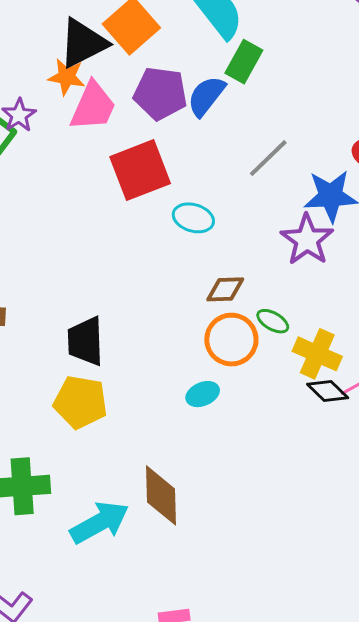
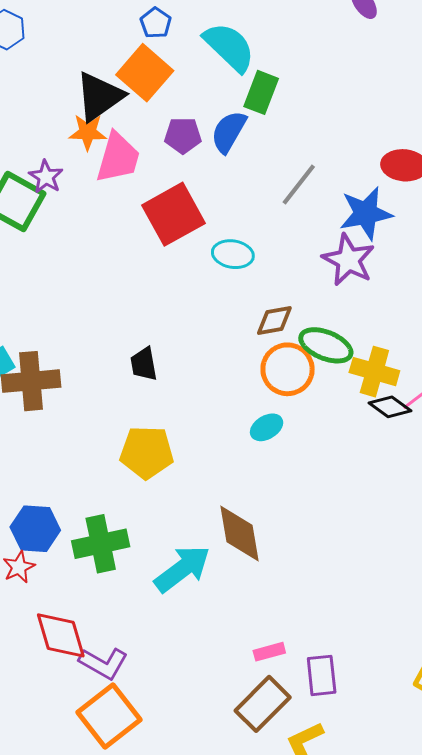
purple pentagon: (160, 93) -> (183, 135), size x0.7
green ellipse: (273, 321) -> (326, 345), size x1.6
black trapezoid: (85, 341) -> (144, 364), moved, size x0.7

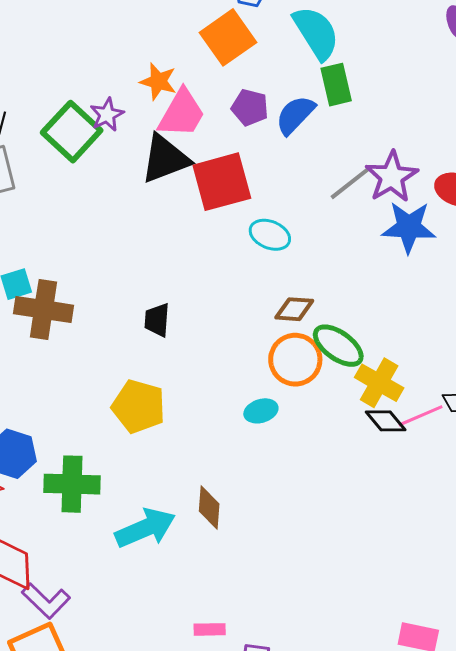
green rectangle: (261, 92) -> (336, 85), turned -48
black triangle: (99, 96) -> (165, 159), moved
purple star: (348, 260) -> (392, 177), moved
brown diamond: (239, 533) -> (209, 507), size x0.7

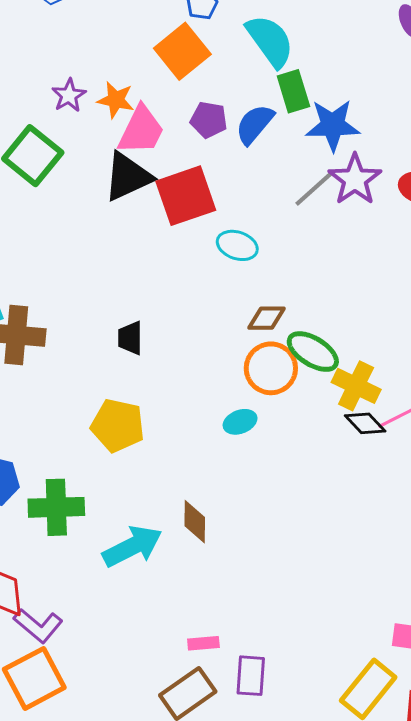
purple star: (107, 115) -> (69, 95), moved
blue star: (409, 227) -> (333, 125), moved

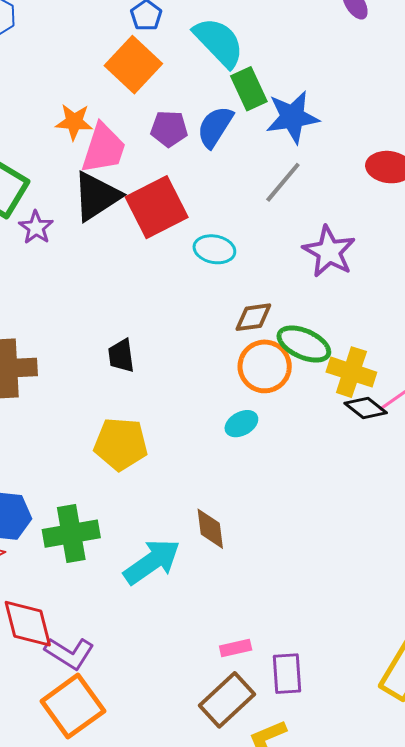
purple star: (69, 95) -> (36, 227), moved
purple star: (355, 179) -> (329, 252), moved

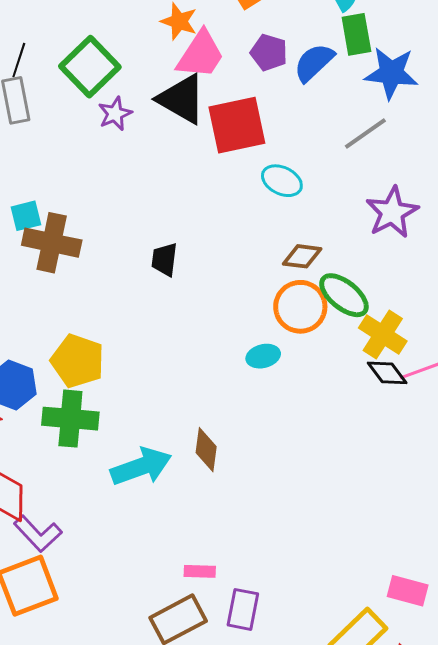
black triangle: (96, 196) -> (182, 99), turned 48
yellow pentagon: (121, 444) -> (78, 361), moved

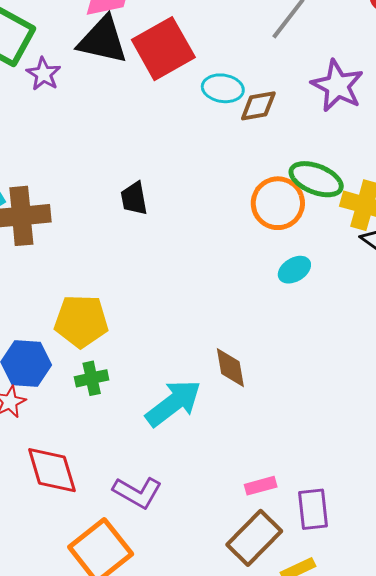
brown diamond: (302, 256) -> (258, 106), moved
cyan ellipse: (263, 356) -> (294, 270), moved
green cross: (70, 419) -> (92, 378), size x0.6
purple L-shape: (38, 534) -> (137, 492), moved

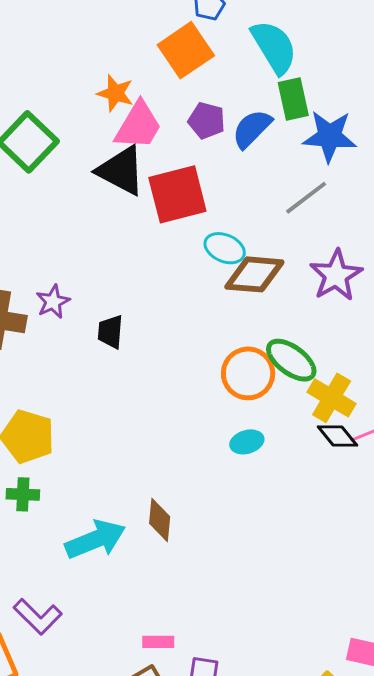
purple star: (44, 74) -> (53, 302), moved
brown diamond: (258, 106) -> (254, 274), size x1.5

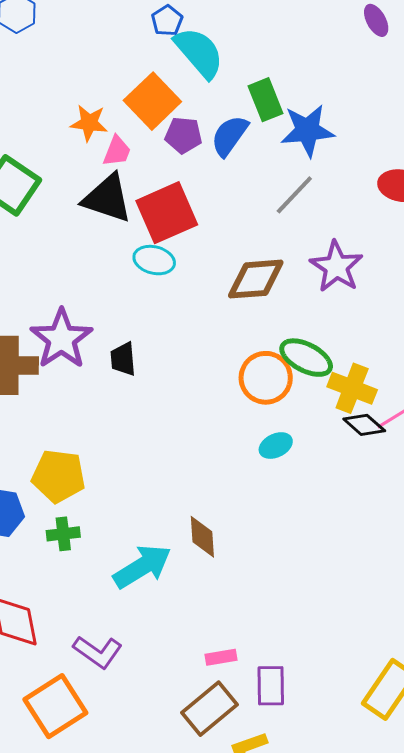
cyan semicircle: (274, 47) -> (199, 53), moved
orange square: (186, 50) -> (152, 101), moved
pink trapezoid: (138, 126) -> (117, 151), size x0.6
cyan ellipse: (225, 248) -> (154, 260), moved
purple star: (53, 302) -> (61, 339), size x1.8

